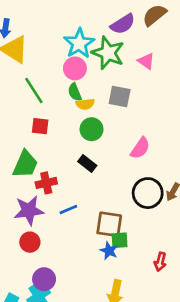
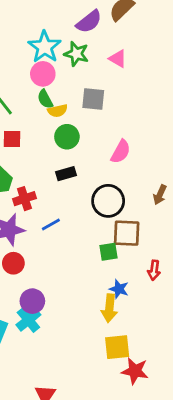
green star: (108, 53) -> (76, 54), size x0.7
black rectangle: (87, 163) -> (66, 174), turned -48
black circle: (148, 193) -> (108, 201), moved
brown square: (109, 224) -> (127, 233), moved
blue star: (109, 251) -> (119, 289), moved

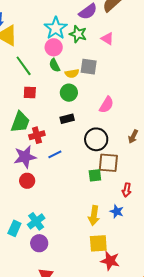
yellow semicircle: (57, 111) -> (72, 73), moved
blue star: (119, 289) -> (117, 211), moved
purple circle: (32, 301) -> (39, 243), moved

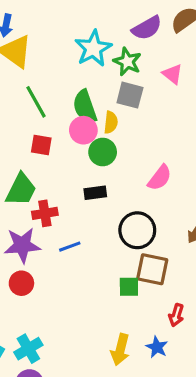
pink circle: (54, 47) -> (83, 130), moved
green semicircle: (55, 65) -> (85, 107), size x1.5
gray square: (89, 67) -> (130, 95), moved
yellow semicircle: (72, 73) -> (111, 122), turned -80

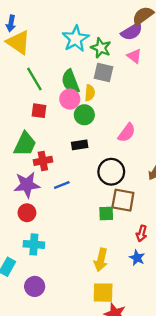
purple semicircle: (147, 28) -> (132, 32), moved
blue star: (157, 347) -> (137, 258), moved
cyan cross: (28, 349) -> (34, 244), moved, turned 36

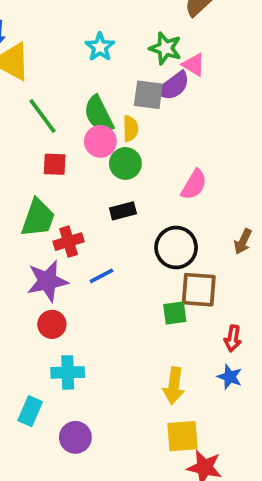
purple semicircle: (132, 32) -> (173, 86), moved
cyan star: (76, 39) -> (100, 47), size x0.7
green star: (101, 48) -> (165, 48), moved

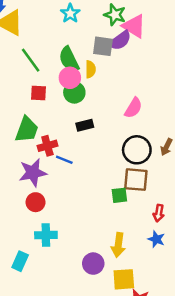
pink triangle: (194, 65) -> (134, 26), size x1.5
green circle: (125, 163) -> (74, 92), moved
black circle: (176, 247) -> (137, 150), moved
blue line: (102, 276) -> (64, 160), moved, turned 49
purple circle: (75, 437) -> (93, 264), moved

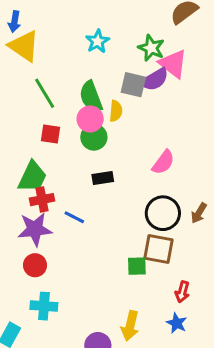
red cross: (47, 146) -> (42, 200), moved

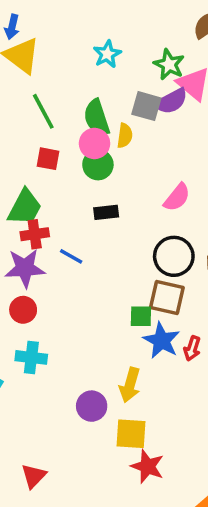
blue star: (177, 323) -> (162, 341), moved, size x1.5

